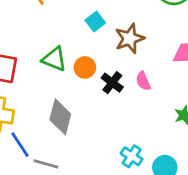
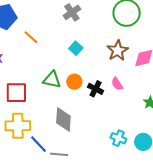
brown star: (130, 38) -> (118, 51), moved

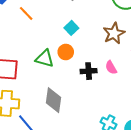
orange circle: (74, 82) -> (66, 52), moved
black cross: (96, 89) -> (89, 71), turned -35

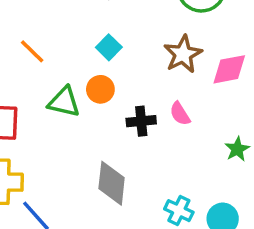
orange line: (26, 13) -> (32, 51), moved
gray diamond: (53, 100) -> (112, 183), moved

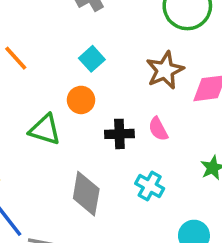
green triangle: (64, 102) -> (45, 130), moved
cyan cross: (179, 211) -> (150, 186), moved

